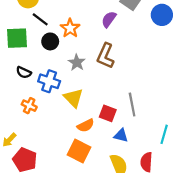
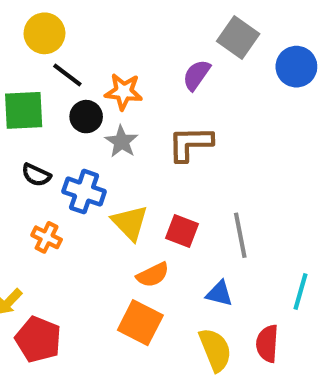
orange star: (70, 28) -> (124, 92), turned -30
brown L-shape: (105, 56) -> (190, 144), turned 65
gray star: (77, 62) -> (122, 142), moved
red square: (108, 113) -> (182, 231), moved

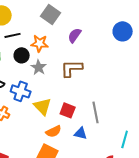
gray square: (238, 37) -> (51, 14), moved
black line: (67, 75) -> (13, 35), turned -49
blue triangle: (219, 294) -> (81, 133), moved

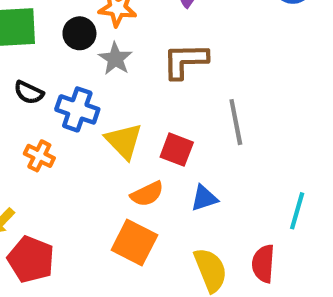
gray line: (96, 112) -> (236, 122), moved
blue triangle: (81, 133) -> (204, 198), turned -32

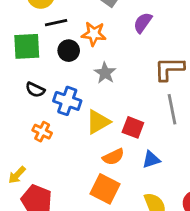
gray star: (115, 59) -> (105, 73), moved
brown L-shape: (185, 61) -> (169, 69), moved
yellow triangle: (124, 141) -> (98, 122), turned 44

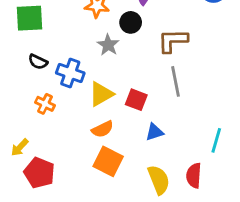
black circle: (69, 51) -> (131, 22), moved
orange semicircle: (113, 157) -> (103, 129), moved

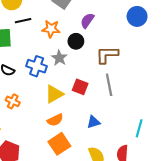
blue cross: (70, 73) -> (37, 66), moved
red square: (136, 100) -> (80, 87), moved
orange square: (108, 161) -> (59, 144), turned 30

